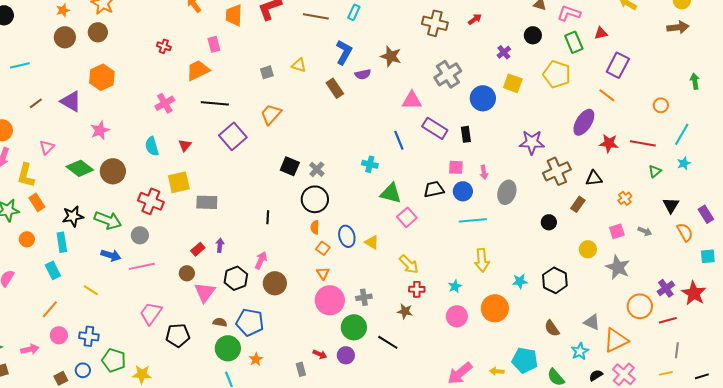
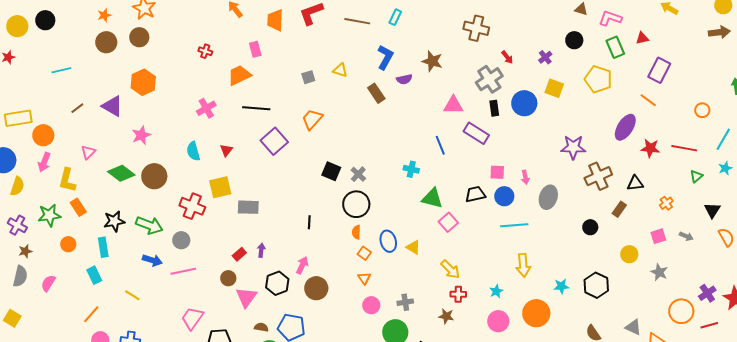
red arrow: (475, 19) -> (507, 57), moved, turned 88
black rectangle: (466, 134) -> (494, 108), moved
gray star: (618, 267) -> (659, 272), size x0.7
pink circle: (330, 300) -> (371, 305), size x0.6

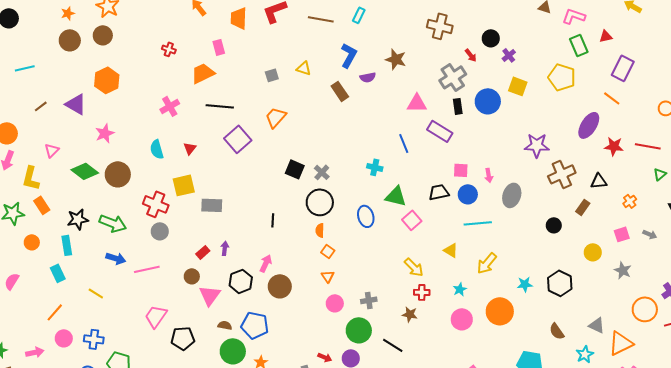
black circle: (574, 40) -> (491, 38), moved
gray circle: (181, 240) -> (160, 231), moved
blue ellipse: (388, 241) -> (366, 216), moved
yellow triangle: (413, 247) -> (451, 250), moved
yellow arrow: (523, 265) -> (487, 263), turned 45

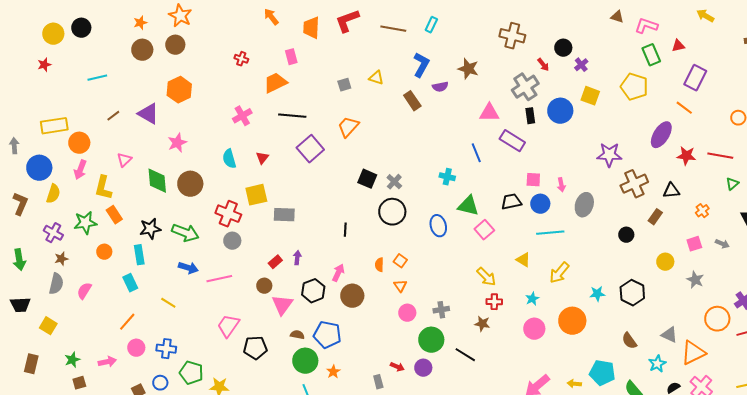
green diamond: (85, 171) -> (157, 181), turned 48
orange semicircle: (320, 230) -> (379, 265), moved

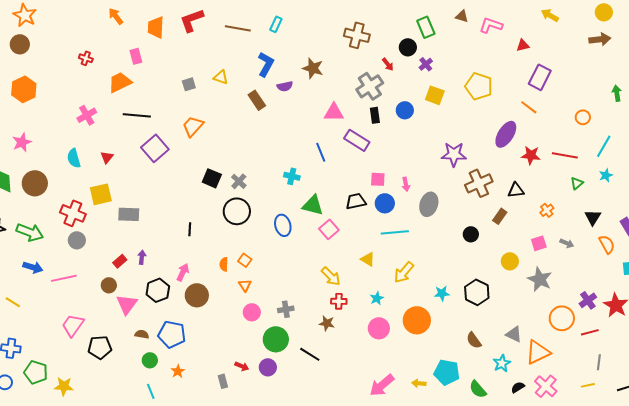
green rectangle: (651, 55) -> (426, 27), moved
blue circle: (560, 111) -> (405, 110), size x0.7
gray star: (695, 280) -> (540, 279), size x1.4
green circle: (305, 361) -> (150, 360), size x0.6

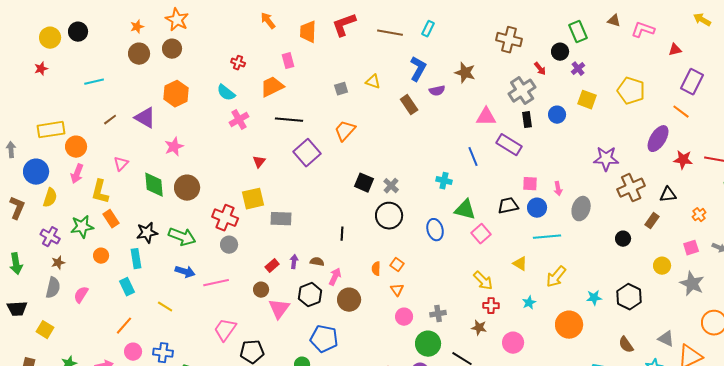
cyan semicircle: (74, 158) -> (226, 93), moved, turned -36
pink circle: (379, 328) -> (513, 343), moved
brown semicircle: (142, 334) -> (317, 262), moved

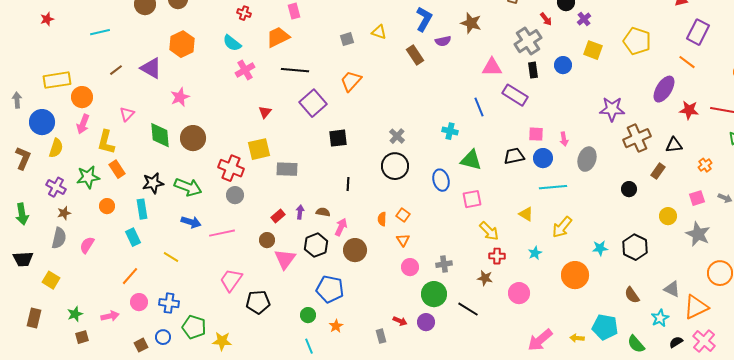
black square: (364, 183) -> (338, 138), moved, turned -30
pink square: (481, 234) -> (472, 199), moved, turned 30

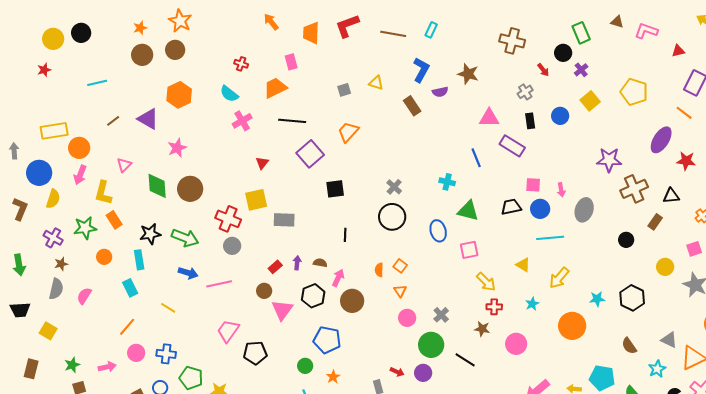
gray cross: (528, 41) -> (525, 92), size x0.6
yellow square: (593, 50) -> (590, 101), turned 30
gray cross: (444, 264) -> (441, 315), turned -35

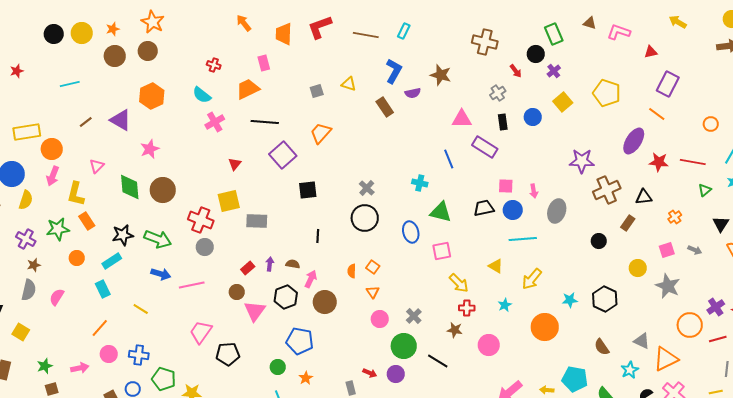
yellow circle: (53, 39) -> (82, 33), moved
cyan rectangle: (139, 260) -> (112, 261), turned 66

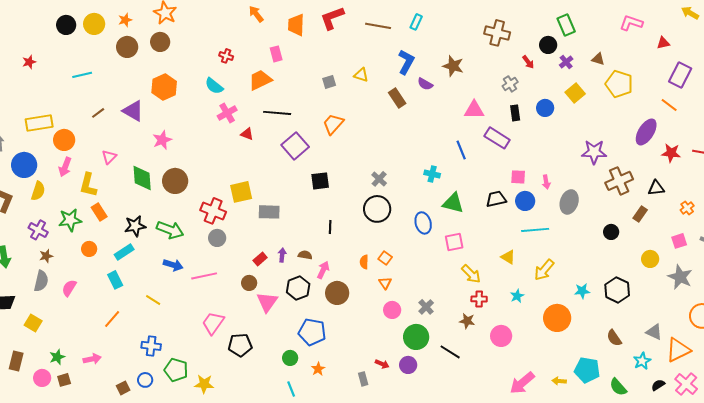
brown triangle: (590, 23) -> (598, 59), moved
purple semicircle: (413, 93) -> (425, 84), turned 42
red triangle: (235, 164) -> (247, 134), moved, turned -48
pink circle: (109, 354) -> (42, 378), moved

